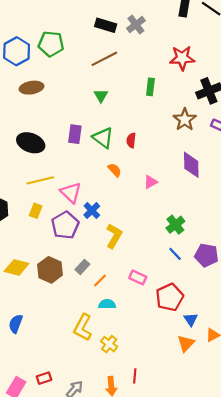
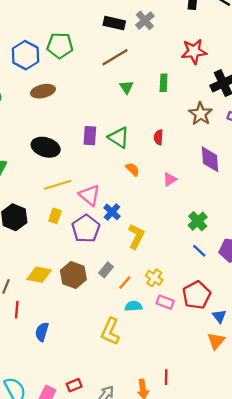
green triangle: (101, 96) -> (126, 87), moved
red semicircle: (131, 140) -> (158, 137), moved
pink rectangle: (138, 277) -> (165, 302), moved
yellow cross: (109, 344) -> (154, 278), moved

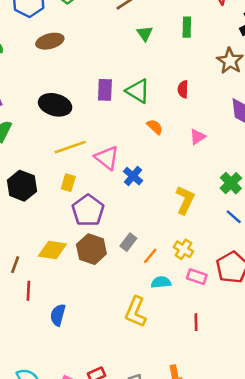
purple pentagon: (86, 229) -> (88, 210), moved
yellow L-shape: (136, 236) -> (185, 200), moved
red line: (166, 377) -> (196, 322), moved

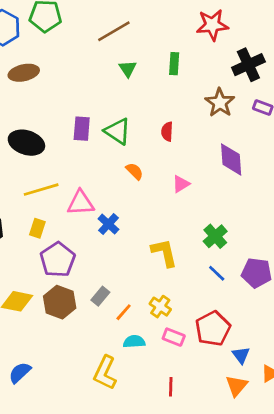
pink triangle: (107, 158) -> (81, 203), turned -44
yellow L-shape: (185, 200) -> (164, 253), turned -40
blue semicircle: (58, 315) -> (20, 373), turned 30

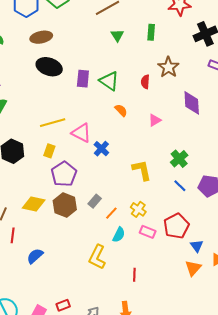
brown star: (220, 103) -> (168, 67), moved
black ellipse: (26, 143) -> (49, 67), moved
pink triangle: (81, 203) -> (81, 133), turned 30
cyan semicircle: (134, 342) -> (119, 235), turned 119
red line: (171, 387) -> (134, 275), moved

